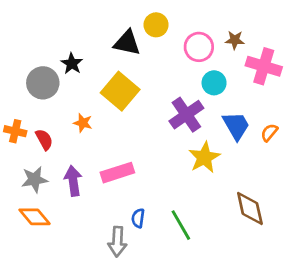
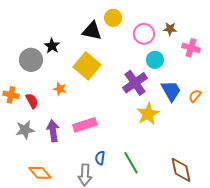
pink cross: (264, 66) -> (191, 48), size x0.7
brown diamond: (250, 208) -> (181, 170), moved
orange diamond: (35, 217) -> (40, 173), moved

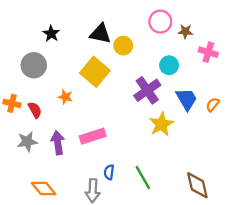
yellow circle: (113, 18) -> (123, 46), moved
pink circle: (144, 34) -> (160, 22), moved
black star: (52, 46) -> (51, 34), moved

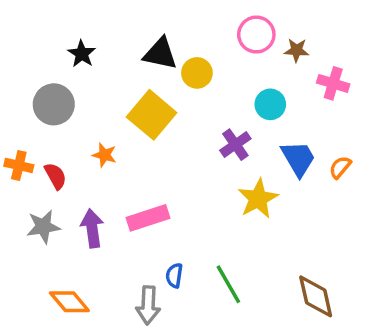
purple cross: (147, 90) -> (235, 145), size x0.7

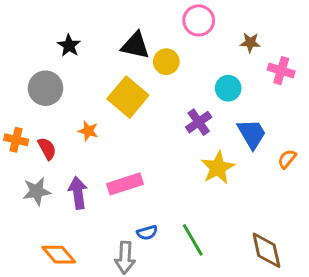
pink circle: (256, 35) -> (199, 20), moved
orange semicircle: (340, 167) -> (287, 159), moved
blue semicircle: (174, 276) -> (147, 233), turned -114

